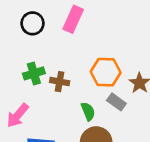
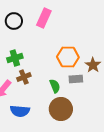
brown cross: (60, 82) -> (24, 77), moved, turned -32
gray rectangle: (116, 102) -> (76, 79), turned -40

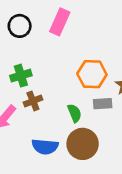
blue semicircle: (20, 111) -> (45, 147), moved

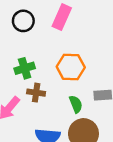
orange hexagon: (92, 74) -> (71, 67), moved
brown cross: (33, 101) -> (36, 93), turned 30

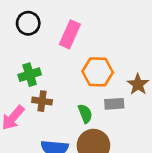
pink rectangle: (62, 17) -> (70, 34), moved
orange hexagon: (71, 67) -> (98, 72), moved

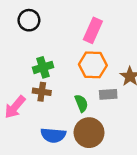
pink rectangle: (70, 34) -> (93, 30), moved
green cross: (30, 75) -> (43, 67), moved

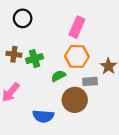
brown cross: (42, 92) -> (14, 54), moved
green semicircle: (81, 103) -> (58, 76), moved, turned -96
brown circle: (89, 133) -> (75, 100), moved

